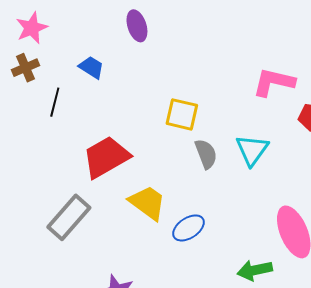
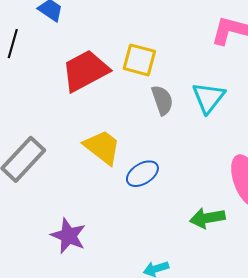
red trapezoid: (106, 157) -> (85, 71), moved

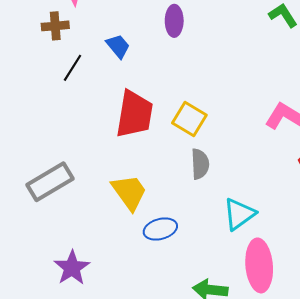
red trapezoid: (85, 71) -> (134, 114), turned 111
cyan triangle: (208, 98) -> (239, 214), moved

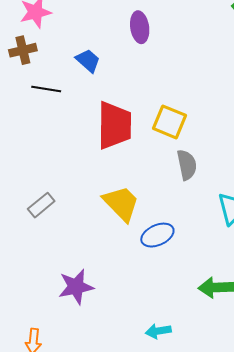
black line: (72, 68) -> (46, 89), turned 76
gray rectangle: (50, 182) -> (41, 205), size x0.6
purple star: (72, 268) -> (76, 287), turned 30

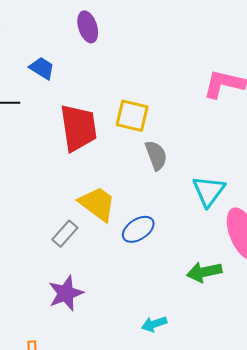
gray rectangle: (41, 205) -> (65, 234), moved

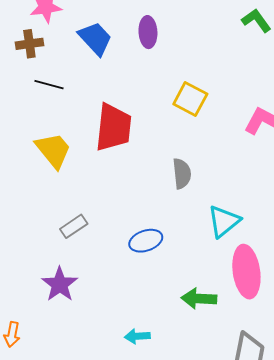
blue trapezoid: (42, 68) -> (95, 38), moved, size x1.4
yellow square: (132, 116) -> (190, 99), moved
yellow trapezoid: (97, 204) -> (53, 150), moved
purple star: (66, 293) -> (60, 284), turned -30

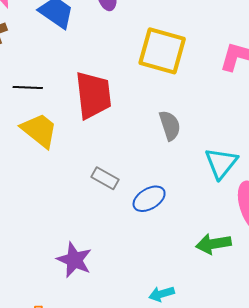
black line: (49, 85) -> (28, 87), moved
yellow square: (190, 99) -> (162, 51), size x1.4
gray rectangle: (74, 226) -> (105, 178), moved, turned 76

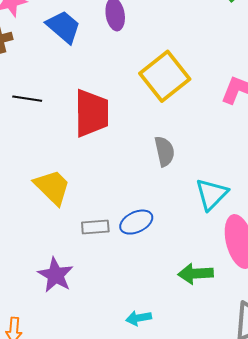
yellow square: (162, 51) -> (165, 76), turned 30
yellow trapezoid: (39, 130) -> (52, 187), moved
gray rectangle: (105, 178) -> (95, 227), moved, turned -40

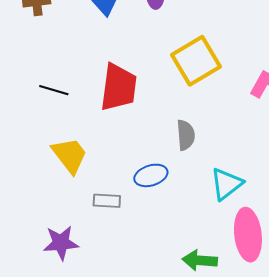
black line: (27, 99) -> (54, 90), moved
blue ellipse: (136, 222) -> (151, 175), moved
purple star: (56, 275) -> (61, 243), turned 30

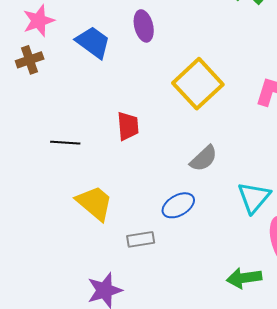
red trapezoid: (119, 87) -> (128, 126), size x0.6
gray semicircle: (186, 135) -> (204, 158), turned 64

